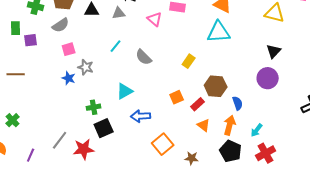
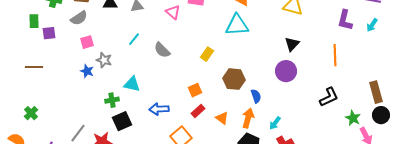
cyan triangle: (125, 91) -> (132, 84), moved, turned 42
red rectangle: (198, 104) -> (198, 111), moved

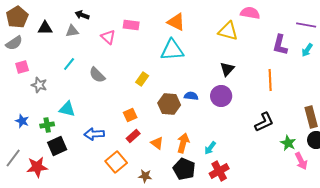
blue star: (87, 71) -> (22, 121), moved
blue semicircle: (256, 96) -> (191, 96), moved, turned -64

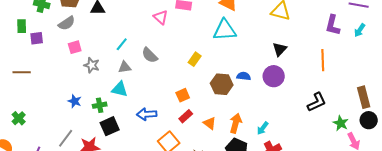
gray triangle: (72, 31) -> (125, 67), moved

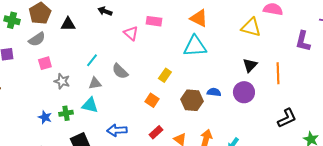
orange line: (323, 60) -> (278, 73), moved
orange square: (183, 95) -> (152, 100), moved, turned -32
green cross: (100, 105) -> (66, 113), moved

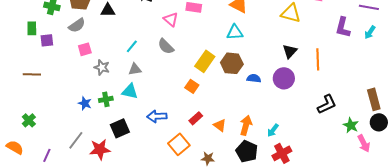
cyan triangle: (195, 46) -> (235, 32), size x0.7
gray semicircle: (120, 71) -> (166, 46), moved
yellow rectangle: (165, 75) -> (205, 61), size x1.5
brown hexagon: (192, 100) -> (232, 63), moved

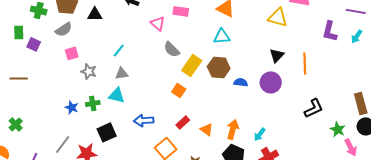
purple square: (47, 40) -> (34, 44), turned 32
gray semicircle: (166, 46) -> (172, 49), moved

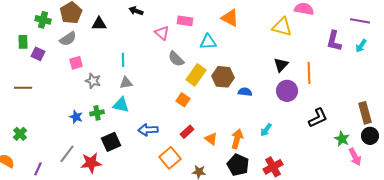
cyan triangle: (222, 36) -> (208, 42), moved
cyan line: (119, 50) -> (123, 60), turned -40
purple circle: (271, 82) -> (287, 91), moved
cyan arrow: (260, 134) -> (266, 130), moved

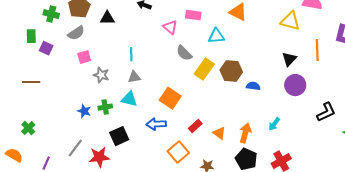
orange line: (309, 73) -> (317, 50), moved
orange square: (183, 100) -> (170, 98), moved, size x1.5

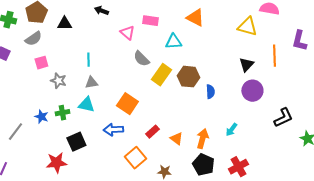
blue semicircle: (253, 86) -> (210, 92), turned 80
gray line: (75, 148) -> (15, 132), moved

